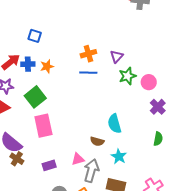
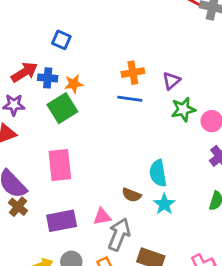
green square: (35, 97) -> (62, 108), moved
cyan star: (119, 156) -> (164, 204), moved
purple rectangle: (49, 165) -> (62, 221), size x1.5

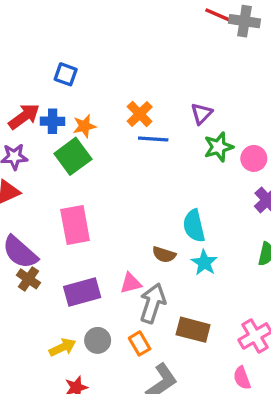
orange cross: (133, 73) -> (140, 114), moved, turned -30

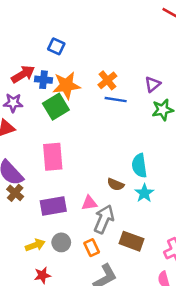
orange star: (84, 126) -> (66, 85), size x1.6

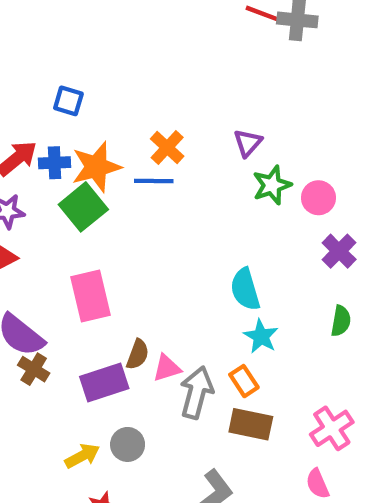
blue line: (116, 100) -> (154, 181), moved
brown semicircle: (116, 184) -> (138, 354), moved, turned -84
orange rectangle: (92, 248) -> (244, 381), moved

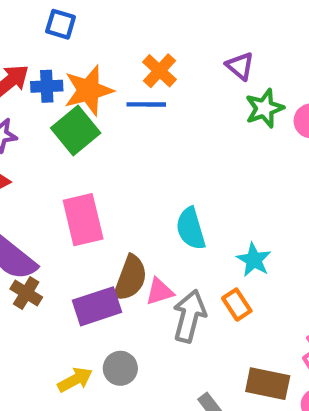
purple triangle: (248, 143) -> (240, 66), turned -32
cyan semicircle: (245, 289) -> (191, 229), moved
brown semicircle: (138, 354) -> (130, 278), size x1.5
brown rectangle: (251, 424) -> (268, 384), moved

